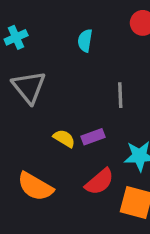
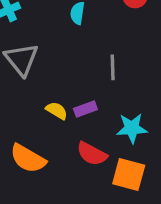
red semicircle: (99, 182) -> (92, 154), turned 68

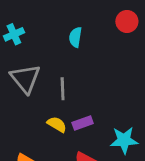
gray line: (113, 67) -> (63, 89), moved

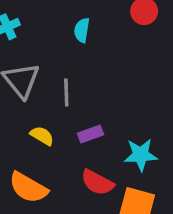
yellow semicircle: (57, 124) -> (42, 136), moved

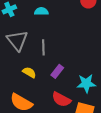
cyan semicircle: (82, 30) -> (41, 11), moved, turned 80
purple rectangle: (90, 134) -> (57, 71), turned -32

